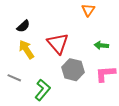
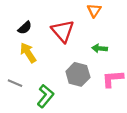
red triangle: (58, 43) -> (63, 31), moved
green arrow: (101, 45) -> (100, 48), moved

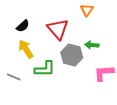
gray hexagon: (78, 74) -> (72, 55), moved
green L-shape: (45, 96) -> (45, 69), moved, turned 50

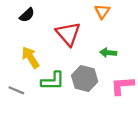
black semicircle: (23, 26) -> (27, 15), moved
gray hexagon: (72, 55) -> (85, 79), moved

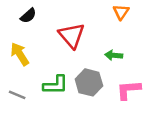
orange triangle: (102, 11) -> (121, 12), moved
yellow arrow: (30, 57) -> (20, 54), moved

